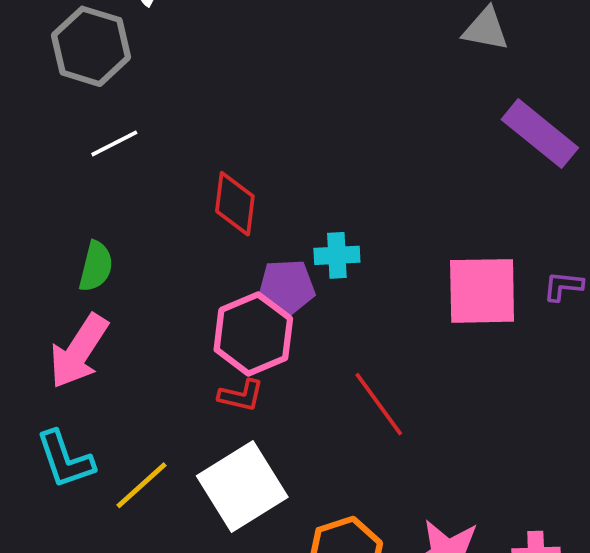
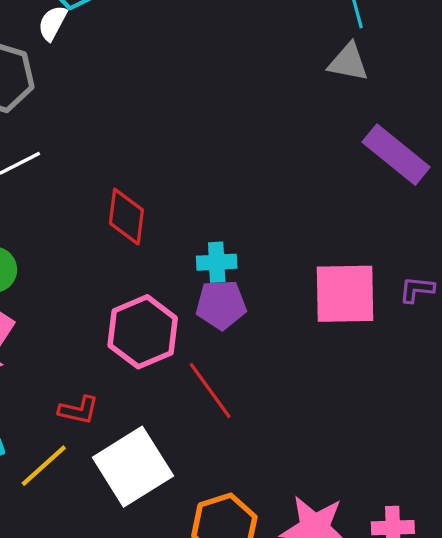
purple pentagon: (287, 287) -> (221, 305), moved
red L-shape: (241, 396) -> (79, 410), moved
red line: (379, 404) -> (210, 391), moved

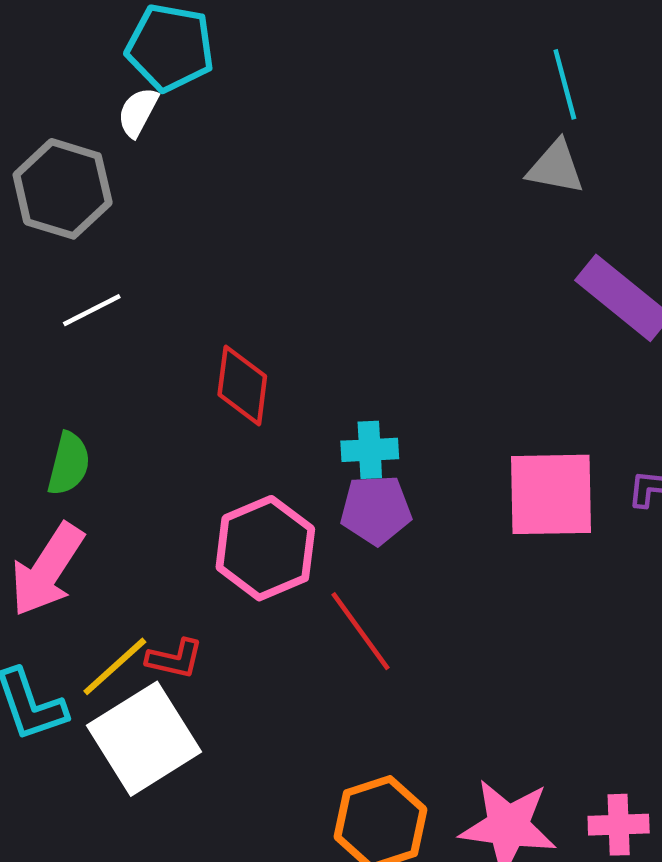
yellow line: (44, 466) -> (115, 666), moved
white square: (133, 467) -> (144, 739), moved

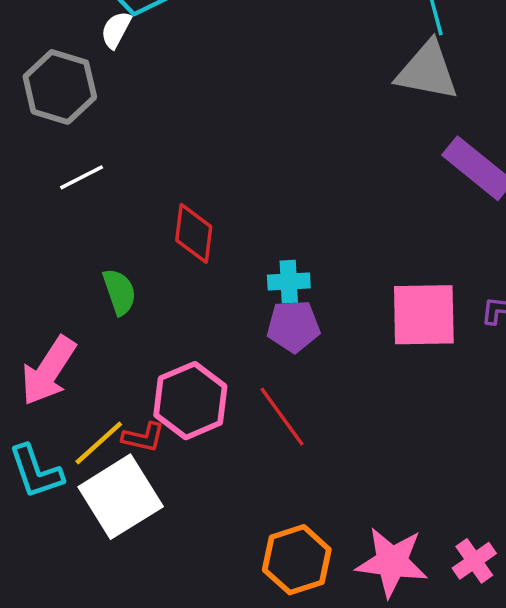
gray triangle: (556, 167) -> (427, 71), size x1.5
green semicircle: (69, 464) -> (119, 292), moved, turned -33
pink hexagon: (265, 548) -> (190, 401), moved
pink cross: (619, 825) -> (474, 561), turned -33

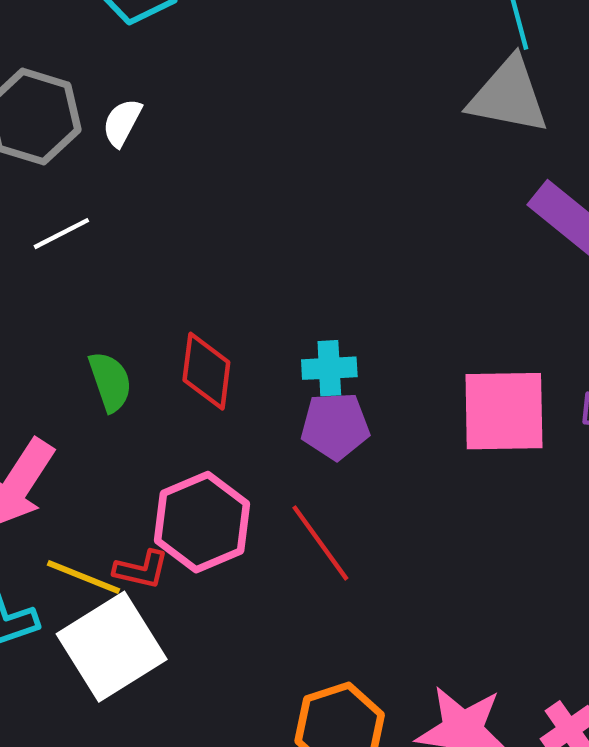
white semicircle: (116, 30) -> (122, 122), moved
red diamond: (194, 233) -> (206, 371), moved
yellow line: (99, 443) -> (84, 577), turned 64

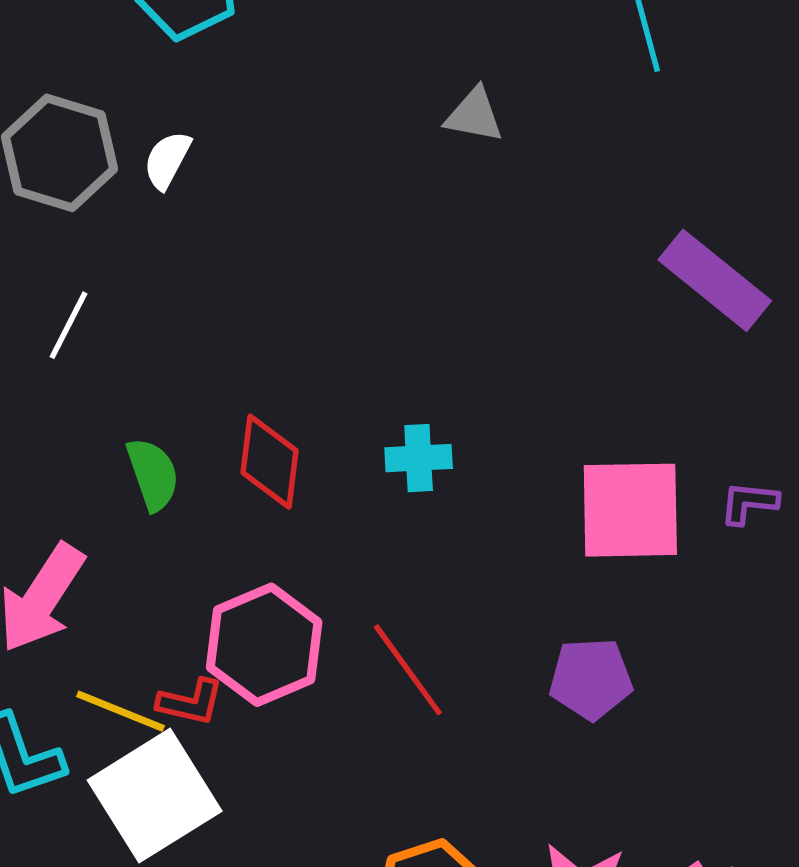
gray triangle: (508, 96) -> (474, 115), moved, size x0.6
white line: (61, 234) -> (68, 325), moved, turned -36
purple pentagon: (335, 426) -> (591, 679), moved

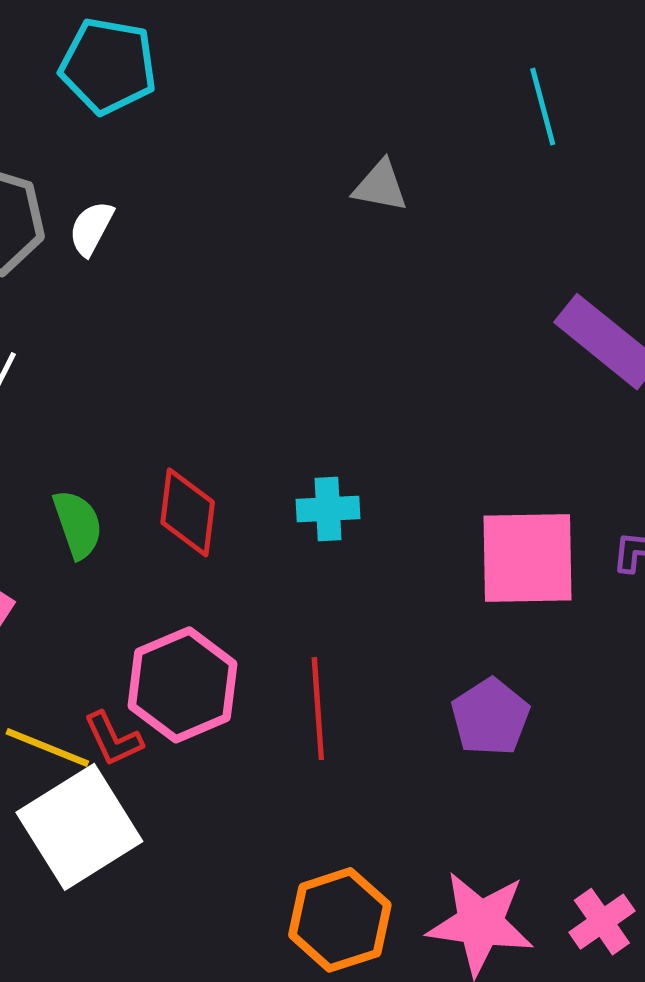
red line: (408, 670) -> (318, 709), turned 32
purple pentagon: (591, 679) -> (490, 717), turned -30
red L-shape: (191, 702) -> (113, 739), turned 52

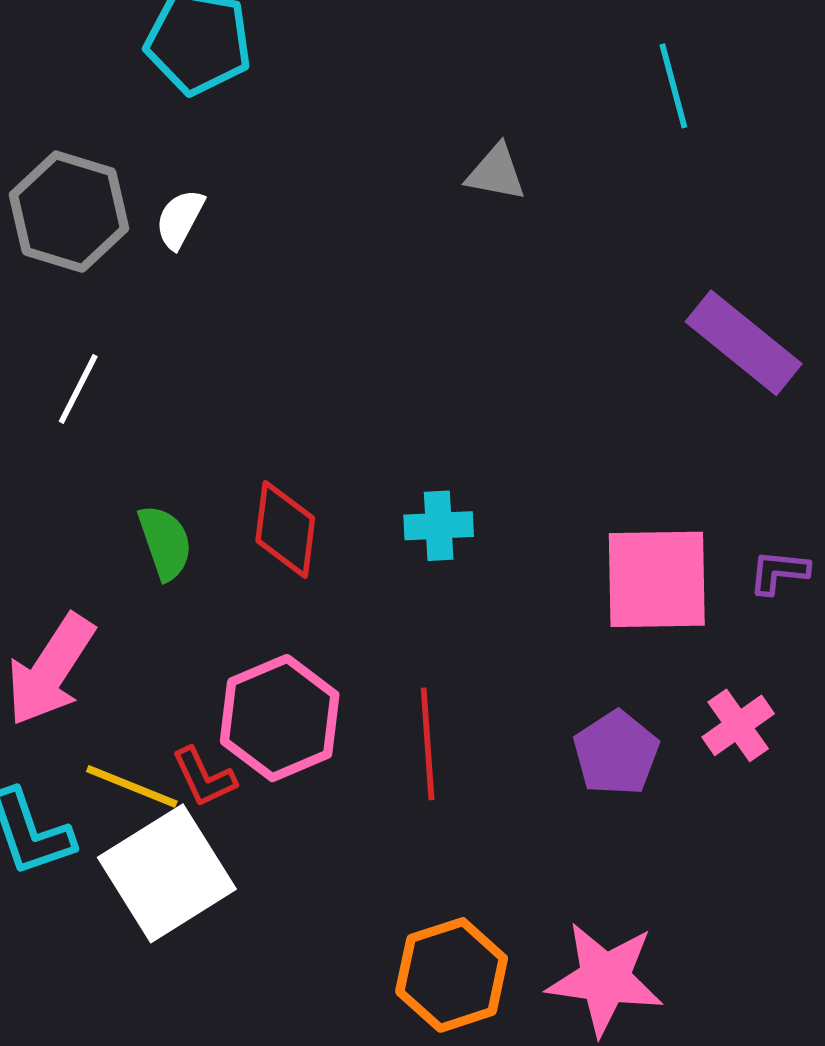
pink cross: (602, 922) -> (738, 725), moved

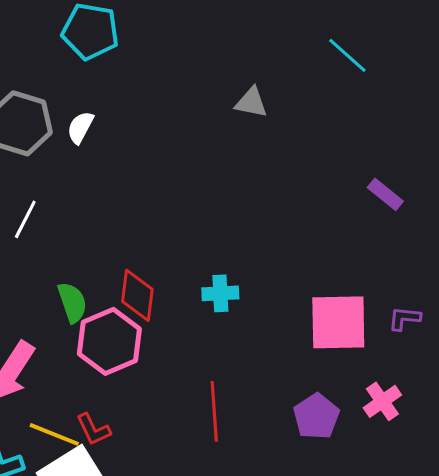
cyan line: (673, 86) -> (347, 55), turned -33
purple rectangle: (744, 343) -> (385, 194), size x0.6
pink hexagon: (280, 718) -> (109, 341), moved

